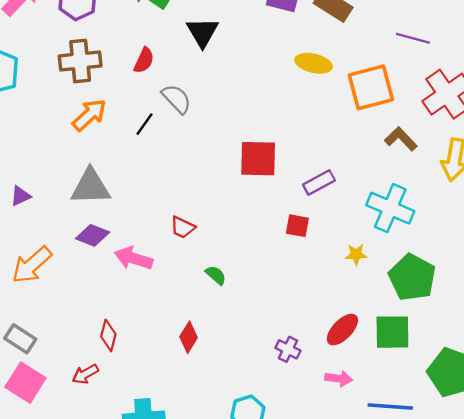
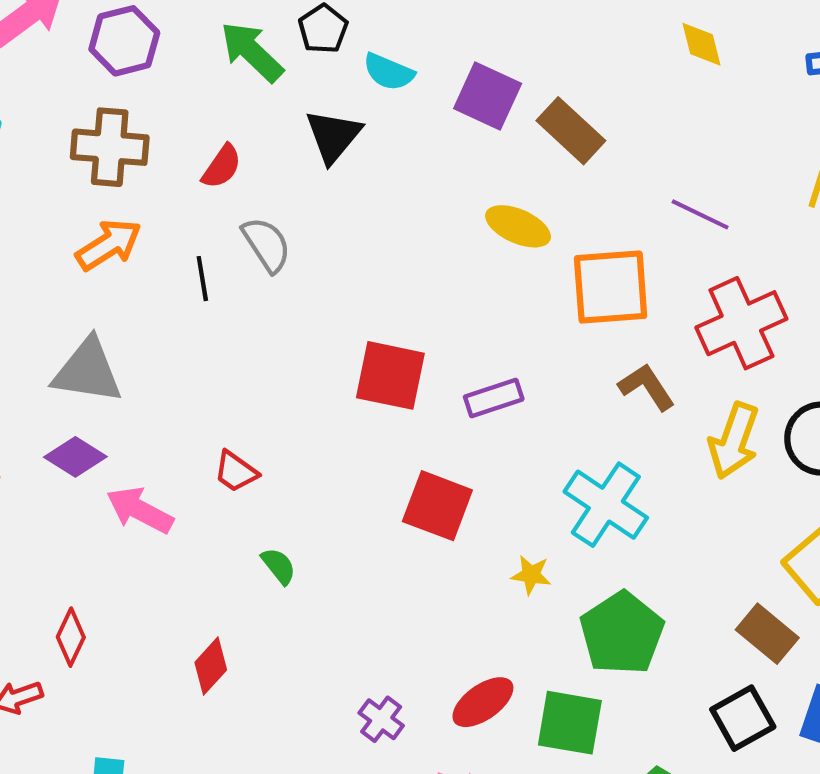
black line: (145, 124) -> (202, 279), turned -55
purple rectangle: (319, 182) -> (494, 398), moved
red square: (297, 226) -> (437, 506), size x1.6

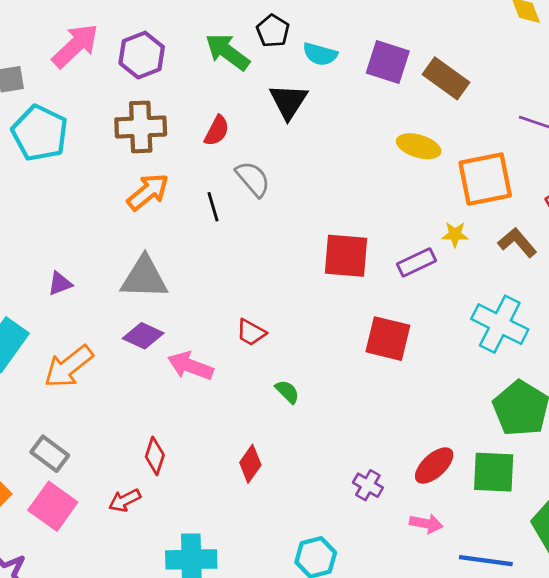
yellow star: (531, 575) -> (455, 235), moved

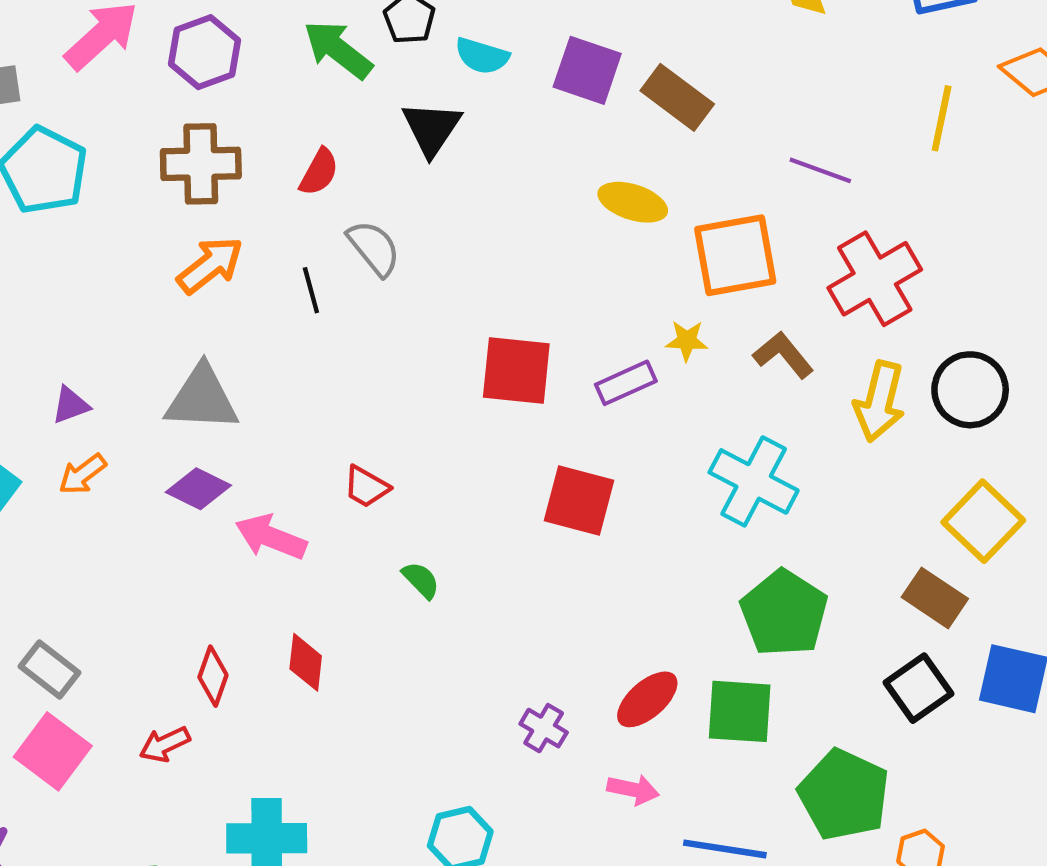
orange arrow: (69, 366) -> (82, 474), moved, size x0.6
red diamond: (250, 464) -> (306, 662), moved, turned -30

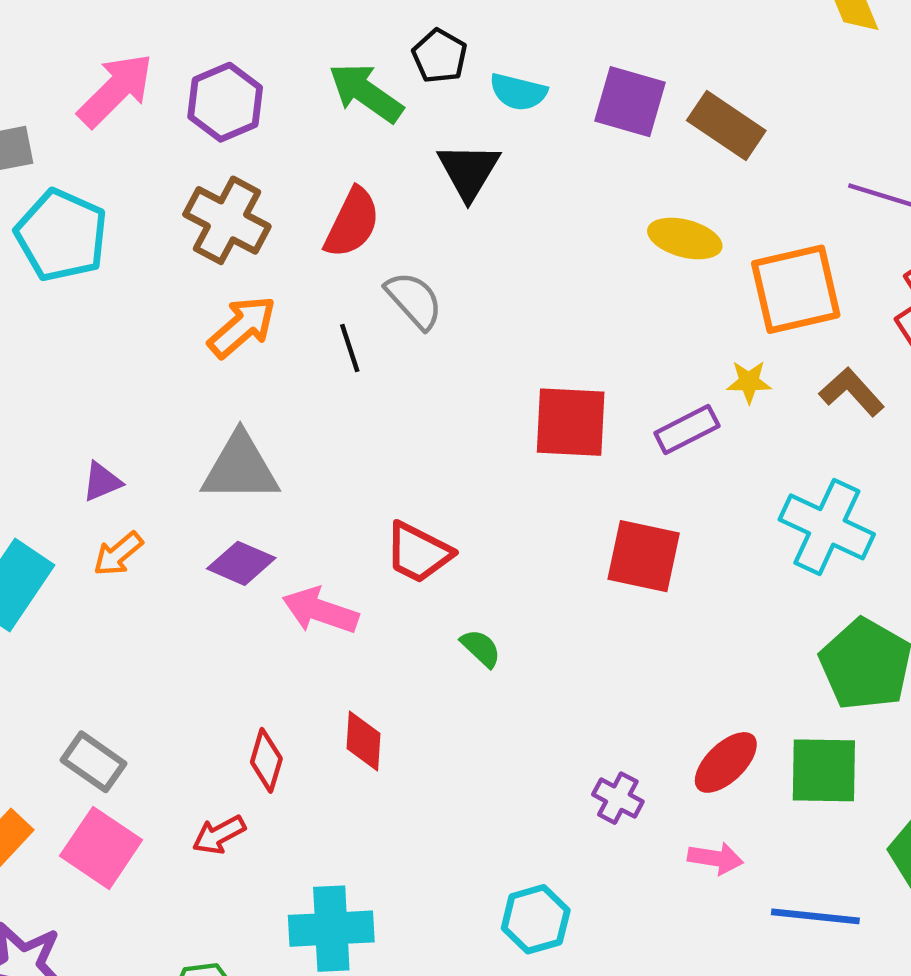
brown cross: (201, 164) -> (227, 220), turned 32
red semicircle: (319, 172) -> (352, 223), size x1.4
red trapezoid: (366, 487) -> (418, 553), size x1.4

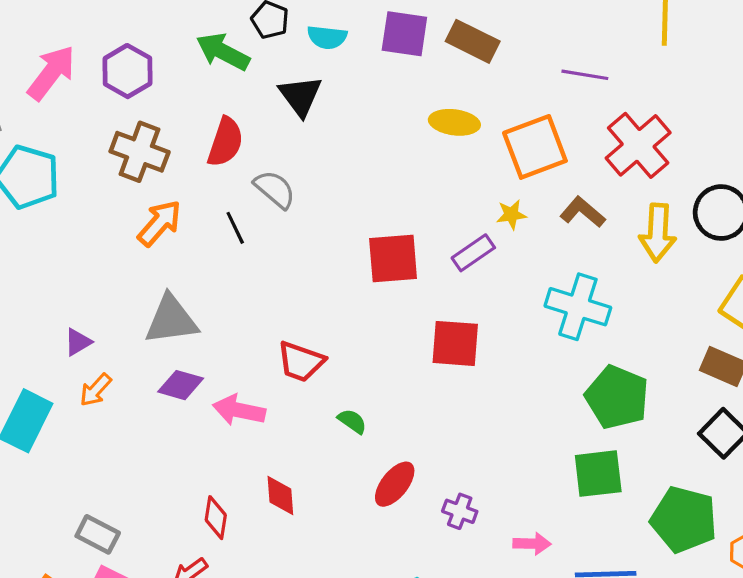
red ellipse: (726, 762) -> (395, 484), moved

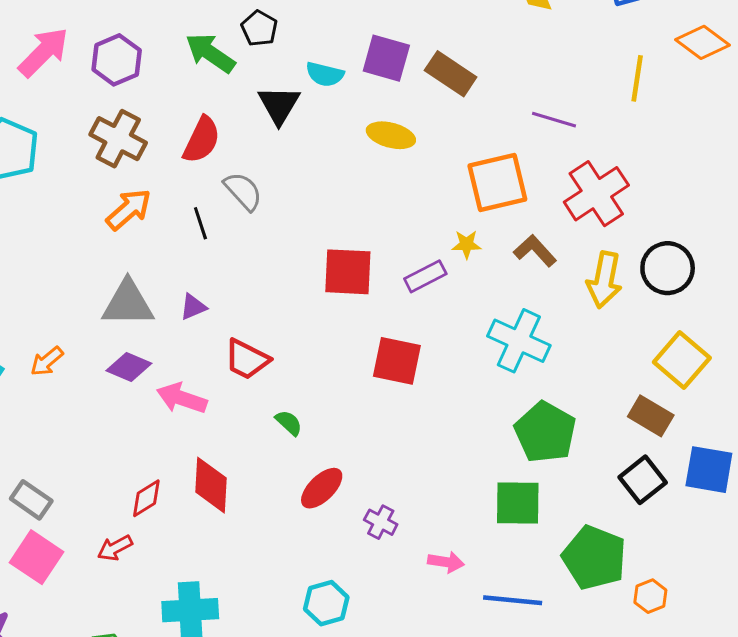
cyan semicircle: (327, 37) -> (325, 74), moved
yellow ellipse: (454, 122) -> (391, 135), moved
purple triangle: (78, 342) -> (193, 307), moved
red diamond: (280, 495) -> (211, 485), size x1.4
red diamond: (216, 518) -> (146, 498), turned 42

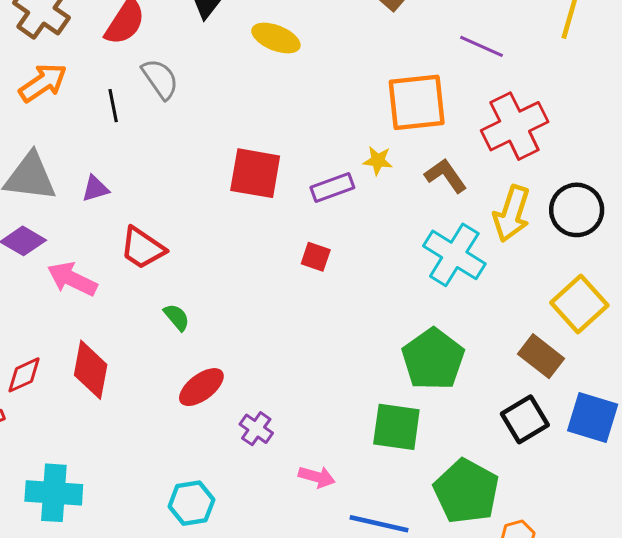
yellow ellipse: (391, 135) -> (276, 38), moved
cyan cross: (519, 341) -> (454, 255), moved
red square: (397, 361) -> (316, 257), moved, size x0.6

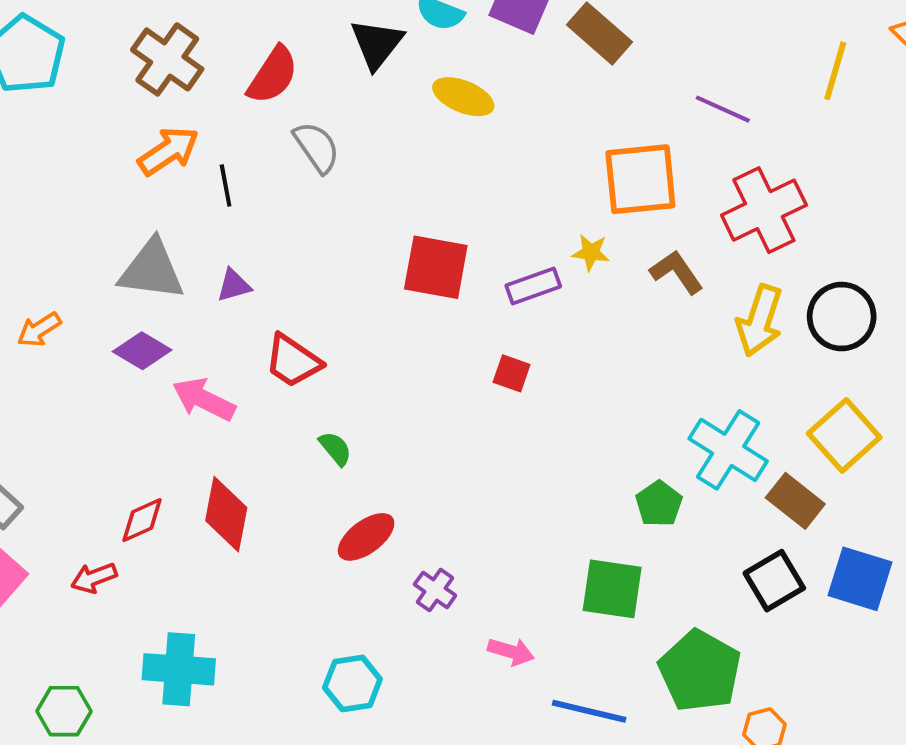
black line: (113, 106) -> (226, 185), moved
cyan cross: (454, 255) -> (728, 450), moved
green pentagon: (433, 359) -> (659, 504), size x0.6

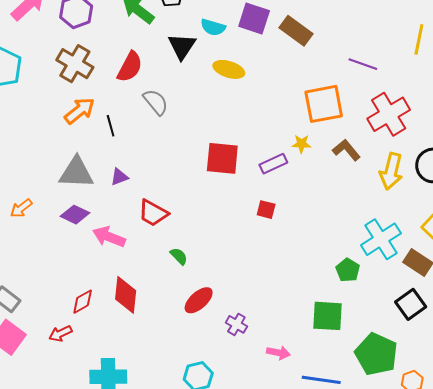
cyan cross: (728, 450) -> (381, 239), turned 30

